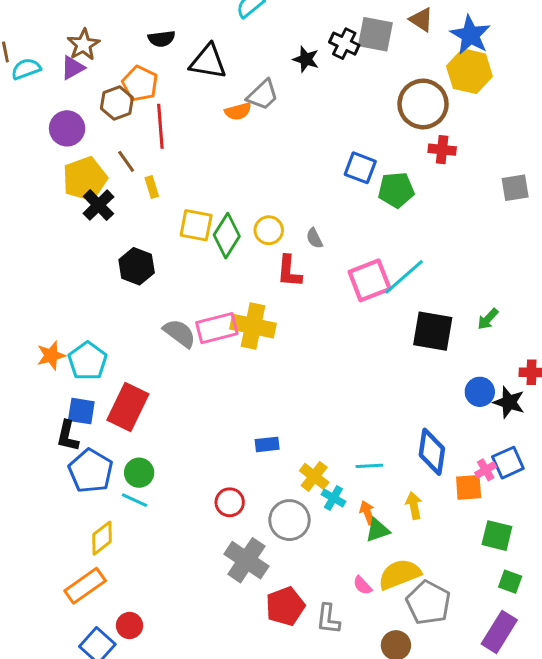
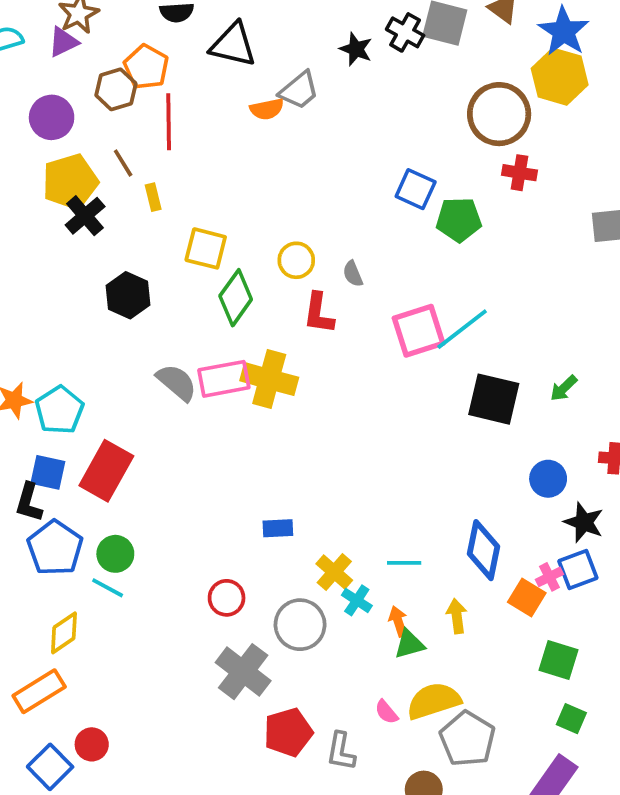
green diamond: (227, 236) -> (236, 298), moved
black star: (509, 402) -> (584, 522), moved
orange square: (469, 487) -> (527, 598), turned 32

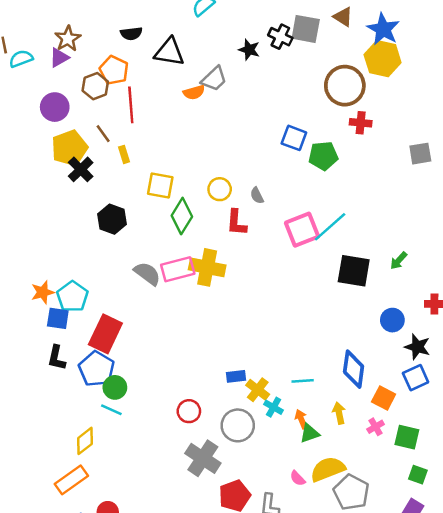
blue square: (48, 472) -> (58, 318), moved
blue rectangle: (278, 528) -> (236, 376), moved
blue pentagon: (55, 548) -> (97, 369), moved
pink cross: (549, 577) -> (376, 427), moved

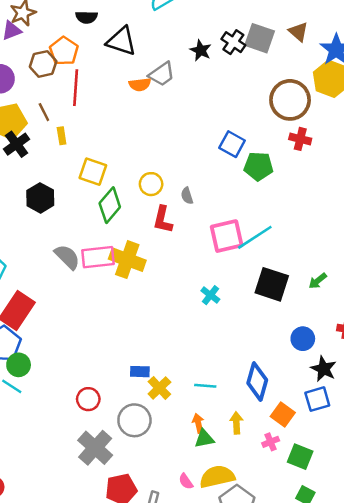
cyan cross: (273, 407) -> (210, 295), moved

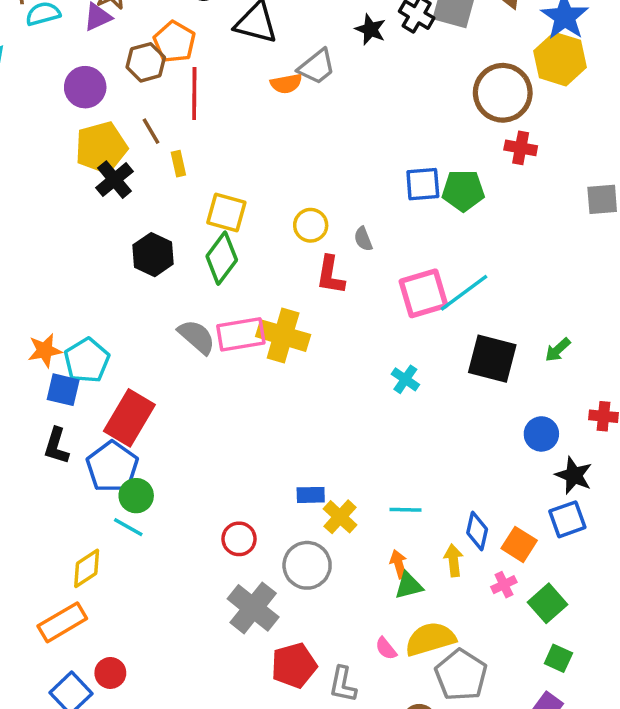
blue square: (232, 144) -> (423, 184), moved, turned -30
green diamond: (110, 205) -> (222, 258), moved
blue diamond: (257, 382) -> (477, 531), moved, size x0.7
green square: (300, 457) -> (548, 603), turned 30

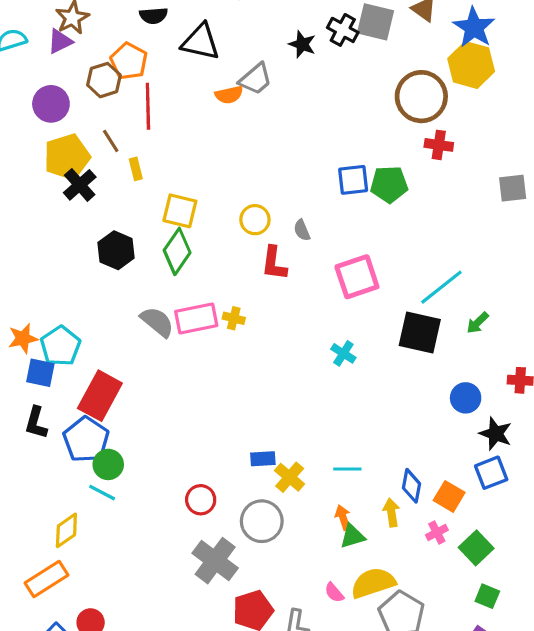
cyan line: (464, 293) -> (441, 287), moved
yellow cross: (283, 336) -> (234, 318), size x0.5

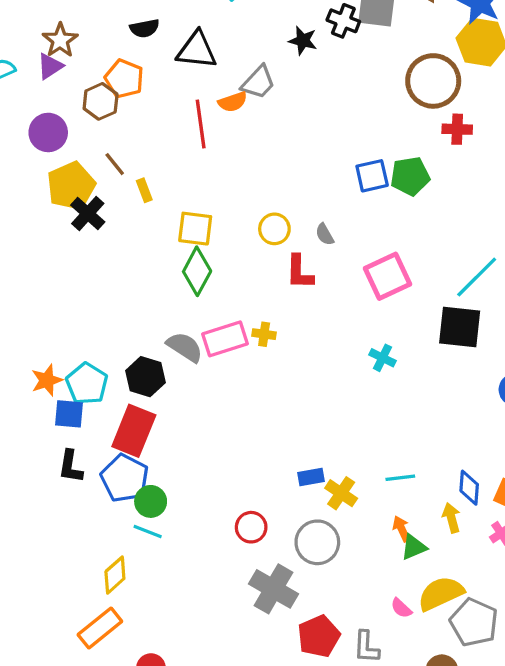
red line: (148, 106) -> (201, 124), moved
black hexagon: (116, 250) -> (145, 377), moved

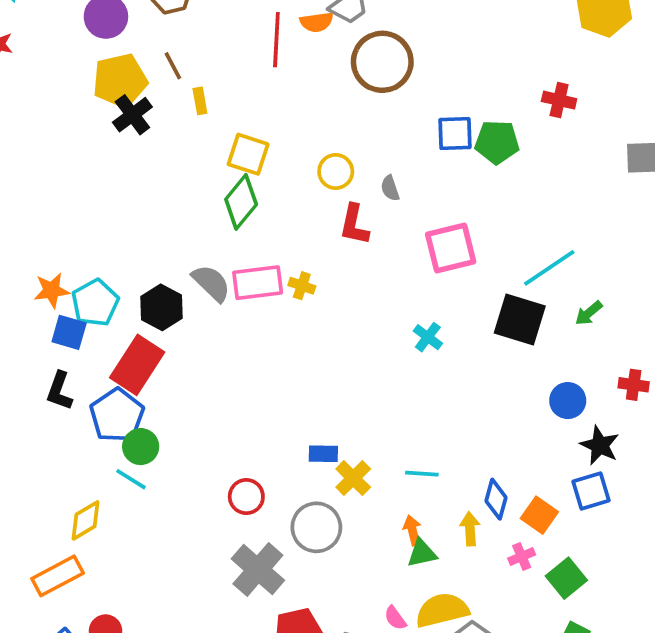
brown circle: (433, 81) -> (382, 62), moved

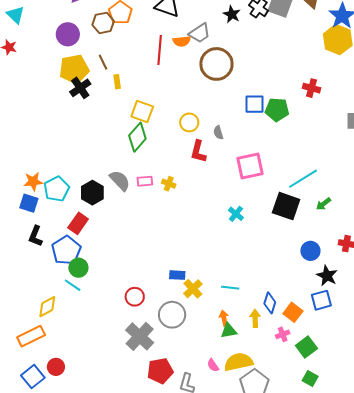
pink rectangle: (258, 283) -> (145, 181), size x0.6
blue square: (69, 332) -> (29, 203), moved
red rectangle: (137, 365) -> (78, 223), size x0.7

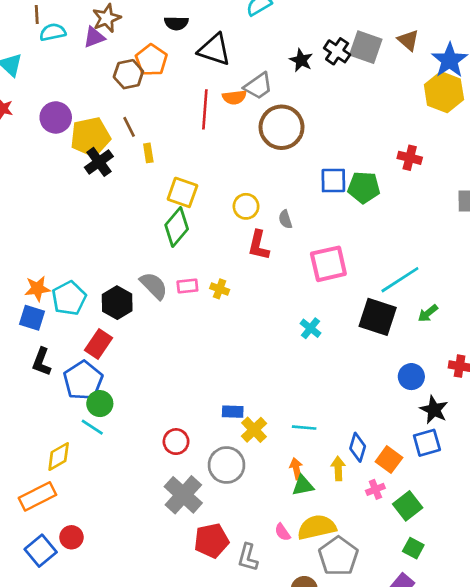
purple circle: (68, 34) -> (56, 117), moved

